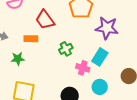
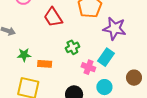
orange rectangle: (31, 39) -> (45, 64), moved

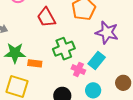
green cross: (72, 47) -> (64, 49), size x1.5
green star: (24, 55) -> (15, 53), size x1.5

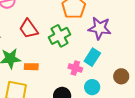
red trapezoid: (46, 17) -> (29, 29), moved
green cross: (64, 49) -> (60, 36), moved

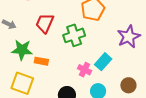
purple star: (100, 28) -> (129, 37), moved, turned 30
red trapezoid: (29, 29) -> (45, 23), turned 50

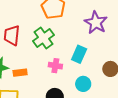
pink cross: (84, 70) -> (55, 66), moved

